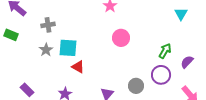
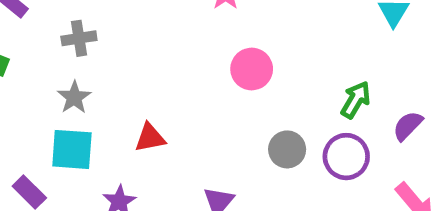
cyan square: (68, 48) -> (72, 149), moved
red triangle: (78, 67) -> (150, 138), turned -40
gray circle: (136, 86) -> (287, 149), moved

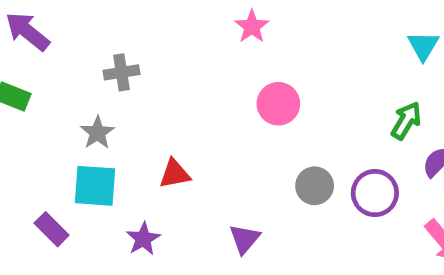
gray cross: (79, 38) -> (122, 72), moved
green arrow: (356, 100) -> (406, 121), moved

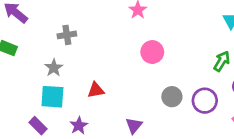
purple rectangle: (52, 229) -> (38, 126), moved

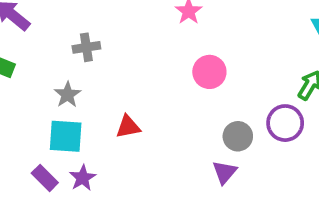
purple circle: (205, 101) -> (285, 123), moved
purple star: (79, 126) -> (83, 178), moved
purple triangle: (134, 126) -> (225, 172), moved

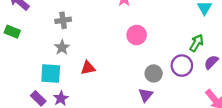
gray star: (68, 95) -> (62, 47), moved

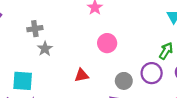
gray star: (62, 47) -> (45, 49), moved
red triangle: (88, 68) -> (82, 75), moved

